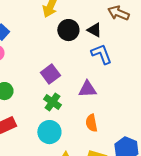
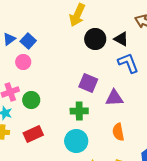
purple square: (50, 74) -> (88, 83), moved, turned -30
green cross: (52, 102) -> (79, 111), turned -36

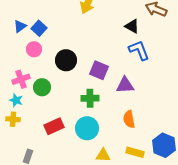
black circle: (95, 39) -> (66, 60), moved
red rectangle: (33, 134) -> (54, 126), moved

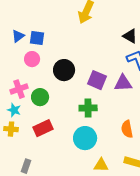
blue square: (39, 28) -> (37, 38), turned -35
purple triangle: (125, 85) -> (123, 83), moved
red rectangle: (54, 126) -> (43, 128), moved

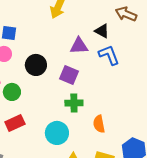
purple triangle: (123, 83) -> (79, 46), moved
green cross: (88, 108) -> (74, 103), moved

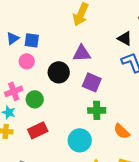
purple triangle: (79, 46) -> (82, 53), moved
orange semicircle: (99, 124) -> (122, 131), turned -36

